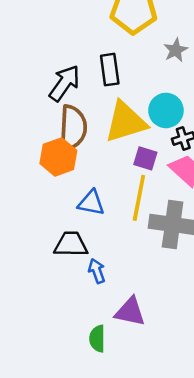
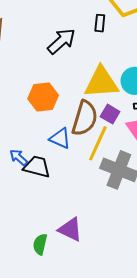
black rectangle: (110, 70) -> (100, 23), moved, size x0.7
brown semicircle: (73, 128) -> (85, 118), moved
blue arrow: (97, 271) -> (19, 157), moved, turned -42

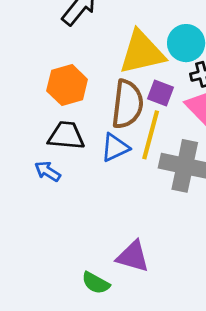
blue triangle: (60, 138) -> (115, 148), moved, turned -40
black trapezoid: (37, 167) -> (66, 136), moved
green semicircle: (40, 244) -> (96, 283), turned -65

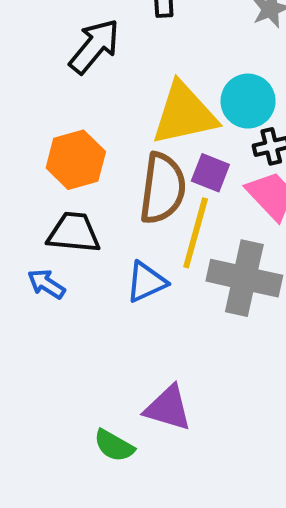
blue triangle: (115, 148) -> (146, 282), moved

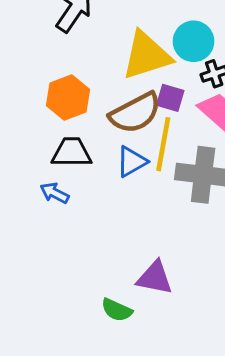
brown semicircle: (163, 188) -> (135, 113), turned 60
blue triangle: (146, 282) -> (132, 162), moved

